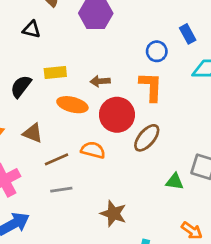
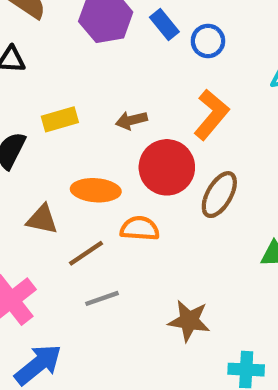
blue rectangle: (188, 34) -> (164, 24), moved
blue circle: (157, 51) -> (208, 41), moved
orange L-shape: (151, 87) -> (211, 115), turned 48
orange ellipse: (72, 105) -> (96, 190), moved

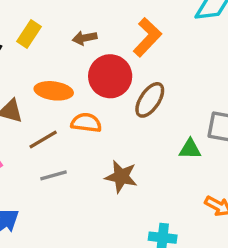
yellow rectangle: (60, 119) -> (29, 34), turned -44
brown star: (189, 321) -> (121, 177), moved

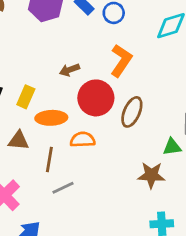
yellow rectangle: (29, 34) -> (26, 97), moved
brown line: (43, 139) -> (49, 159), turned -40
brown star: (121, 177) -> (151, 175), moved

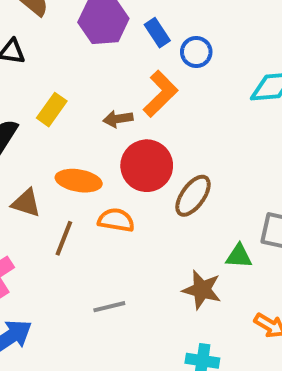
orange L-shape: (121, 60) -> (160, 94), moved
yellow rectangle: (26, 97) -> (52, 110), moved
gray line: (63, 188) -> (109, 307), moved

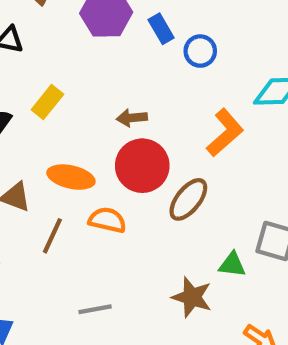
orange L-shape: (160, 94) -> (225, 133), moved
brown arrow: (118, 119) -> (132, 118), moved

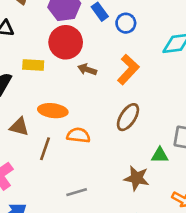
yellow rectangle: (47, 102) -> (33, 65), turned 60
brown arrow: (132, 118) -> (87, 69), turned 30
orange L-shape: (225, 133) -> (128, 69), moved
red circle: (142, 166) -> (66, 42), moved

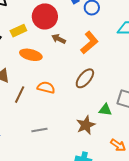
yellow rectangle: (33, 65) -> (18, 31), turned -35
orange ellipse: (53, 111) -> (31, 55), moved
brown star: (137, 178) -> (86, 125), turned 30

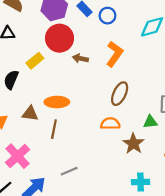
orange ellipse: (31, 55) -> (57, 102), moved
orange semicircle: (46, 88) -> (110, 124), moved
gray line: (39, 130) -> (69, 171), moved

